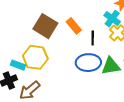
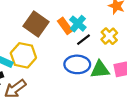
cyan cross: (112, 19) -> (78, 24), moved
black line: (93, 38) -> (83, 40), turned 48

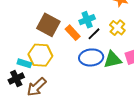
cyan cross: (78, 24) -> (87, 20), turned 35
orange rectangle: (65, 26) -> (73, 33), moved

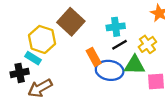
orange rectangle: (73, 33) -> (94, 57), moved
yellow hexagon: (40, 55) -> (42, 39), moved
green triangle: (113, 60) -> (135, 65), moved

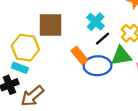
brown square: (71, 22) -> (50, 25), turned -32
cyan cross: (116, 27) -> (96, 22), turned -30

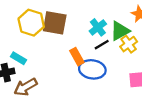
yellow hexagon: (25, 48) -> (31, 23), moved
green triangle: (121, 56) -> (120, 31), moved, turned -30

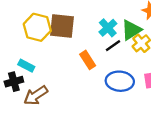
blue ellipse: (92, 69) -> (120, 81), moved

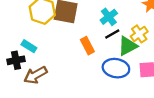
green triangle: (131, 30) -> (128, 46), moved

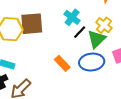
orange rectangle: (87, 46) -> (62, 63), moved

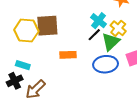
cyan cross: (72, 17) -> (99, 21), moved
orange rectangle: (62, 63) -> (68, 55), moved, turned -49

